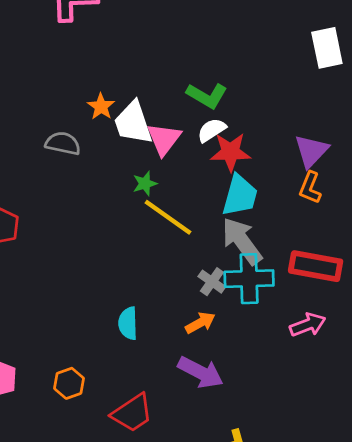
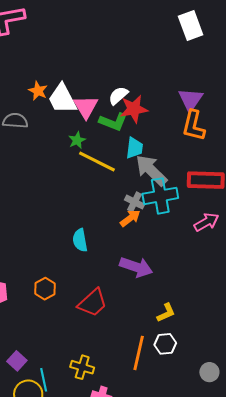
green L-shape: (207, 96) -> (113, 122), moved
orange L-shape: (310, 188) -> (194, 126), size x1.4
cyan trapezoid: (240, 195) -> (134, 148), moved, size x0.7
orange arrow: (200, 323) -> (130, 218), moved

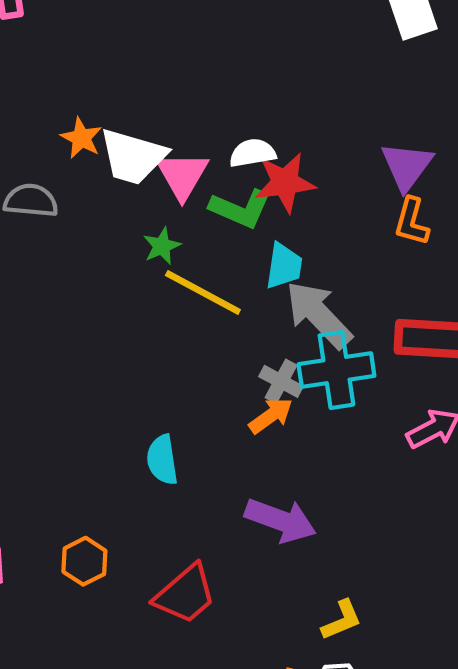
white semicircle: (118, 96) -> (253, 153), turned 30
white trapezoid: (62, 99) -> (133, 157), turned -48
orange L-shape: (194, 126) -> (412, 222), size x0.7

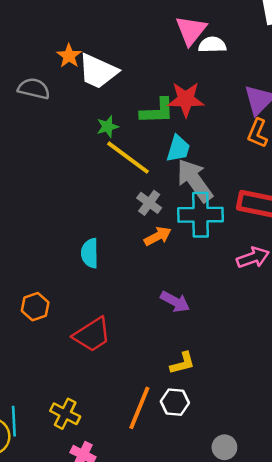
white semicircle: (253, 153) -> (212, 45), moved
pink triangle: (182, 175) -> (191, 30), moved
green L-shape: (240, 209) -> (157, 111), turned -33
gray cross: (281, 381) -> (149, 203), moved
purple arrow: (281, 520) -> (175, 302), moved, size x0.7

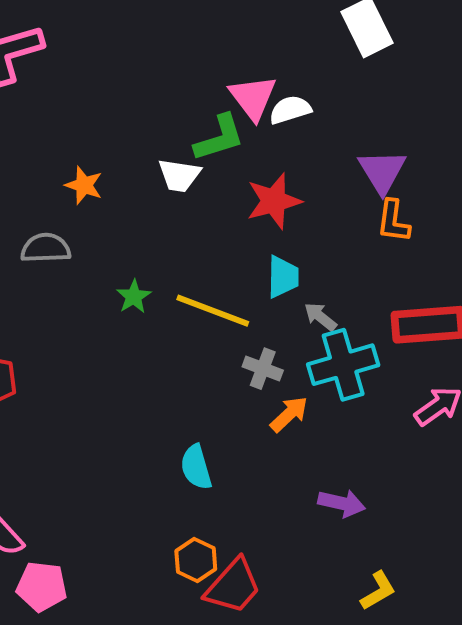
white trapezoid: (98, 71) -> (179, 175), moved, size x0.7
green L-shape: (157, 111) -> (219, 138), moved
green star: (108, 127) -> (134, 297), moved
gray arrow: (195, 180) -> (320, 317), size x0.5
orange hexagon: (35, 307) -> (196, 560), moved

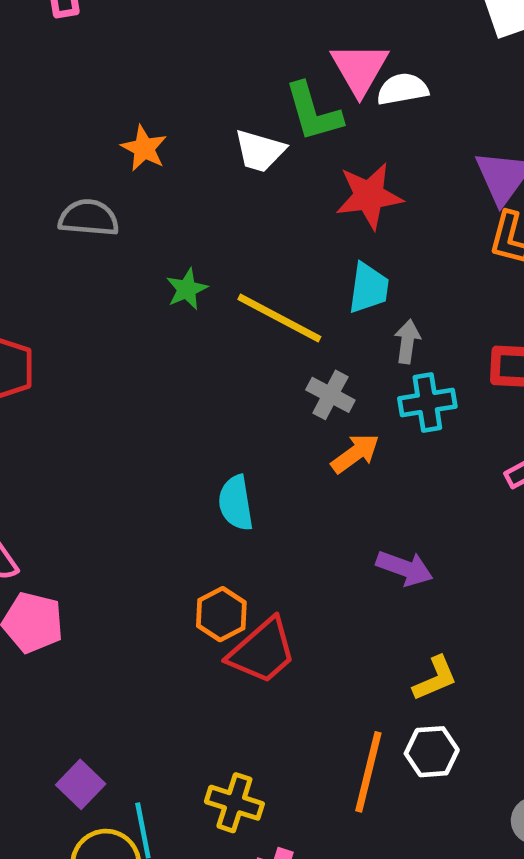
green L-shape: (219, 138) -> (313, 112), turned 84
gray arrow: (320, 317) -> (407, 342), turned 52
cyan cross: (343, 365) -> (427, 402), size x0.7

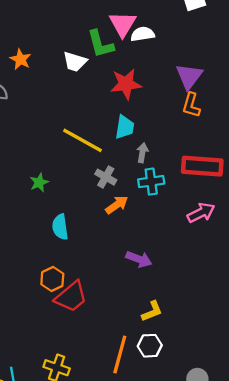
green star: (187, 289) -> (39, 182), moved

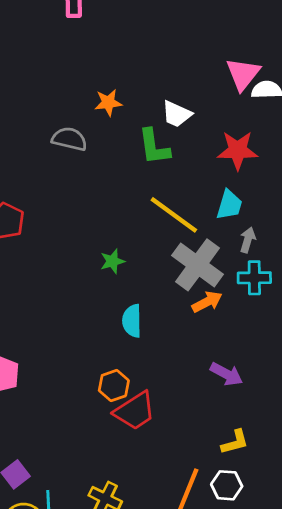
green L-shape: (100, 44) -> (154, 147), moved
orange star: (21, 59) -> (108, 103), turned 30
gray cross: (106, 177) -> (197, 265), size x1.8

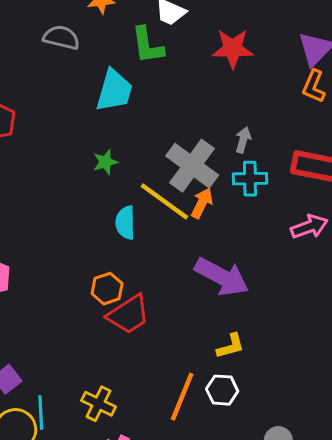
cyan trapezoid: (229, 205) -> (114, 91), moved, size x1.4
yellow line: (174, 215) -> (164, 201), moved
orange arrow: (207, 302) -> (202, 203), turned -36
purple arrow: (226, 374) -> (222, 277), size x1.6

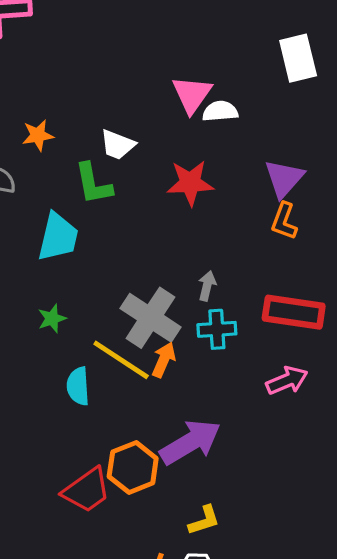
purple arrow: (222, 277) -> (190, 442), turned -56
orange hexagon: (107, 289) -> (133, 467), moved, size x1.4

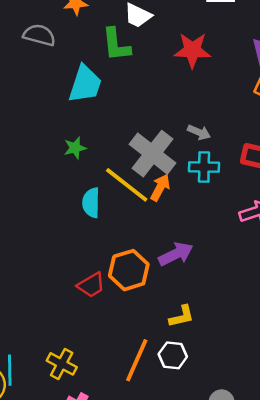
gray arrow: (207, 286) -> (199, 132), turned 95
purple arrow: (190, 442) -> (176, 254), size x0.7
red trapezoid: (87, 490) -> (91, 285), size x0.7

